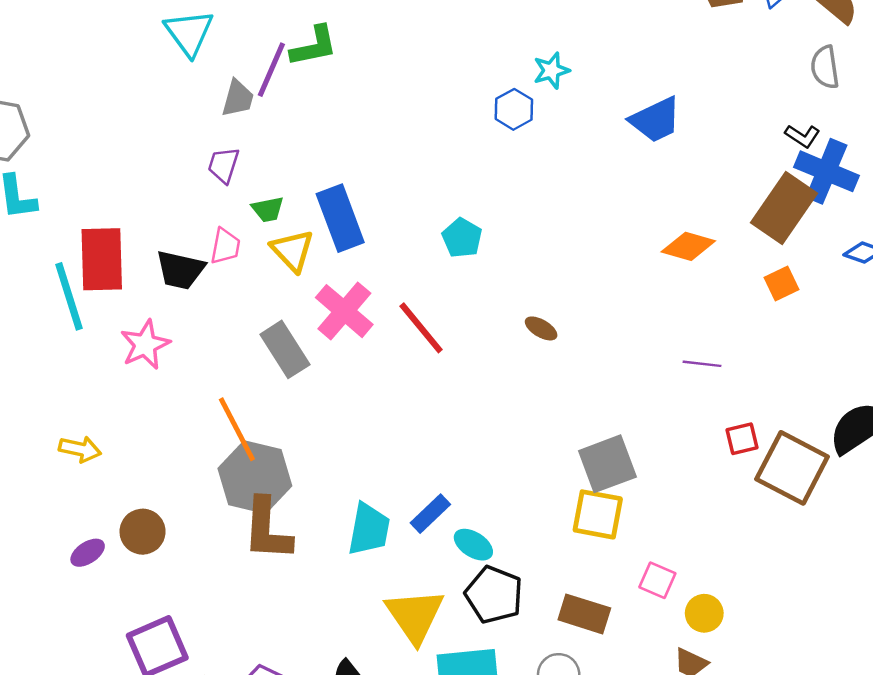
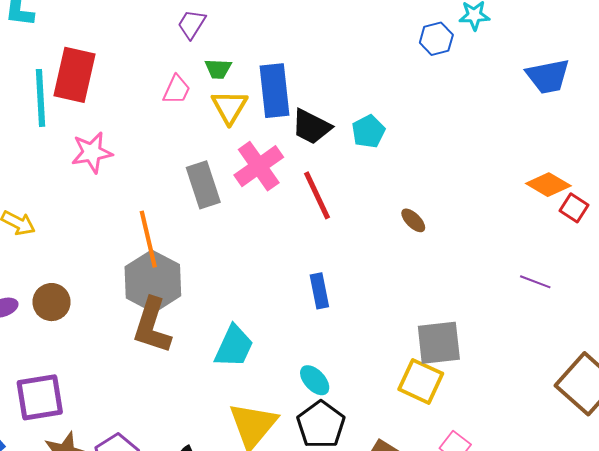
black trapezoid: (180, 270) -> (311, 127), moved
red square: (742, 439) -> (574, 208), moved, turned 32
blue rectangle: (430, 514) -> (319, 291), moved, turned -72

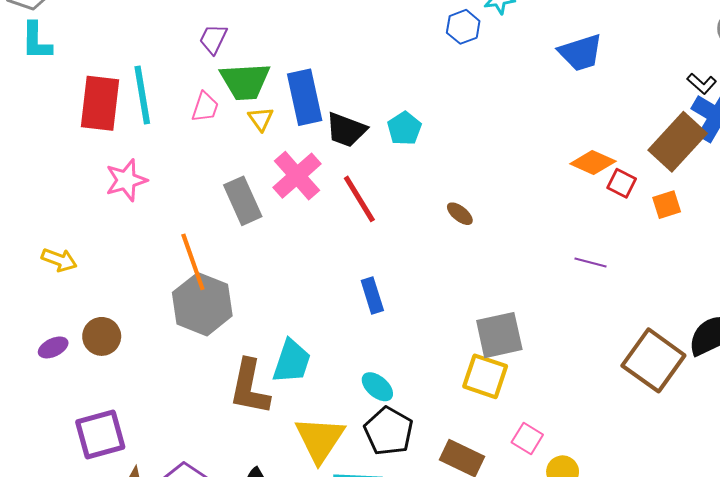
green trapezoid: (218, 69) -> (245, 81), size x1.8
cyan line: (41, 98) -> (142, 95), moved
yellow triangle: (229, 107) -> (261, 119), size x0.7
brown L-shape: (152, 326) -> (250, 387), moved

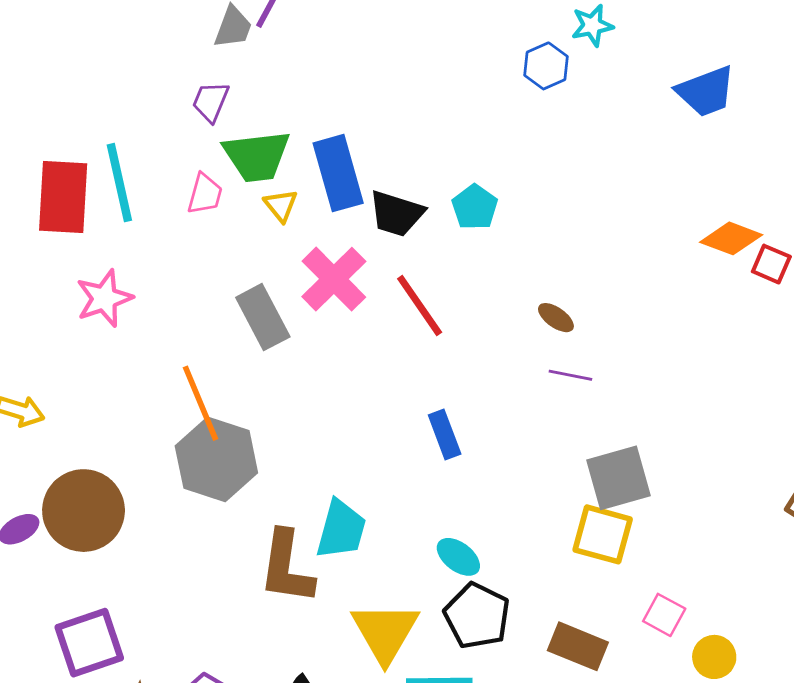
purple line: (590, 263) -> (570, 375), moved
brown circle: (102, 336) -> (84, 511), size x1.6

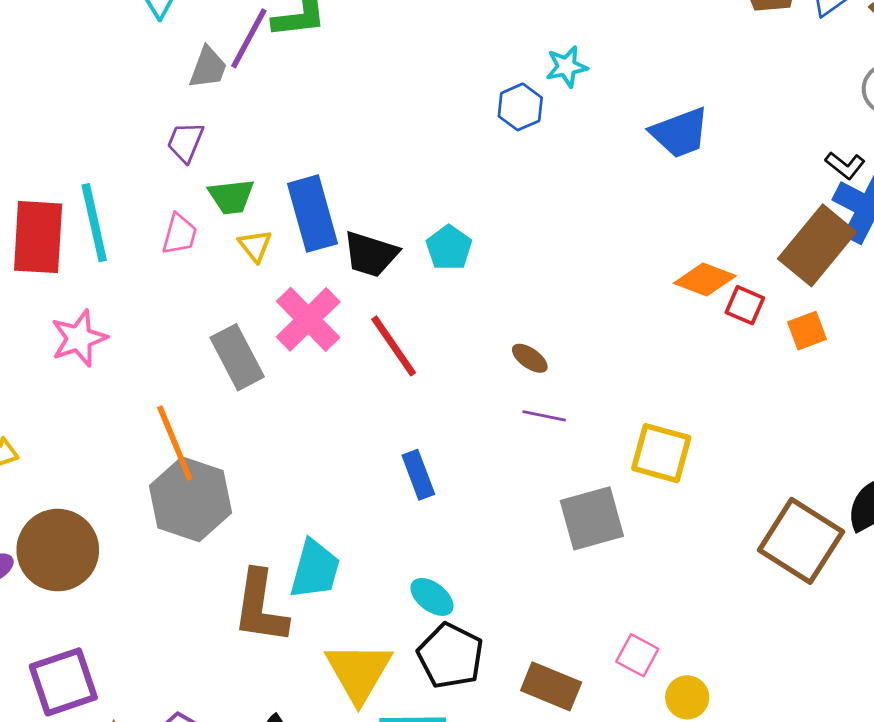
green trapezoid: (257, 156) -> (231, 197), size x0.7
yellow square: (603, 534) -> (661, 453), moved

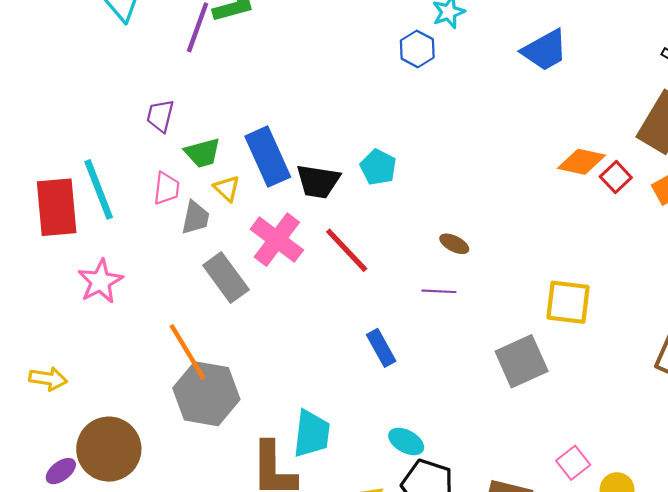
gray trapezoid: (208, 68) -> (195, 218), moved
red square: (745, 305) -> (616, 177), turned 32
purple line: (544, 416) -> (439, 291), moved
pink square: (637, 655) -> (573, 463), turned 32

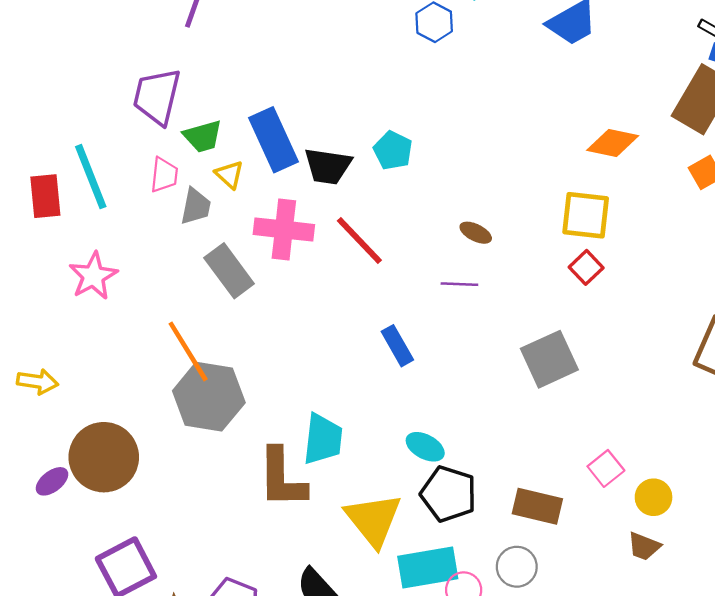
purple trapezoid: (160, 116) -> (157, 97), size x1.6
red square: (616, 177) -> (586, 267), moved
red rectangle: (57, 207) -> (45, 196), size x0.7
pink cross: (277, 240) -> (284, 229), turned -30
yellow square: (568, 302) -> (586, 215), moved

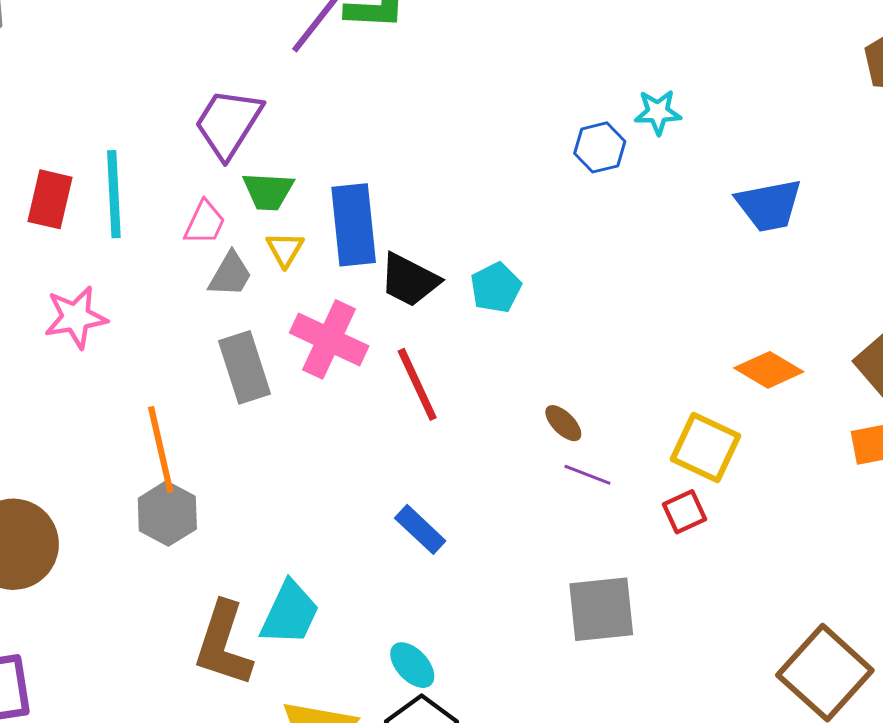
purple line: (459, 284) -> (587, 475), moved
blue rectangle: (397, 346) -> (420, 529), turned -36
gray hexagon: (209, 397) -> (167, 514), size x0.7

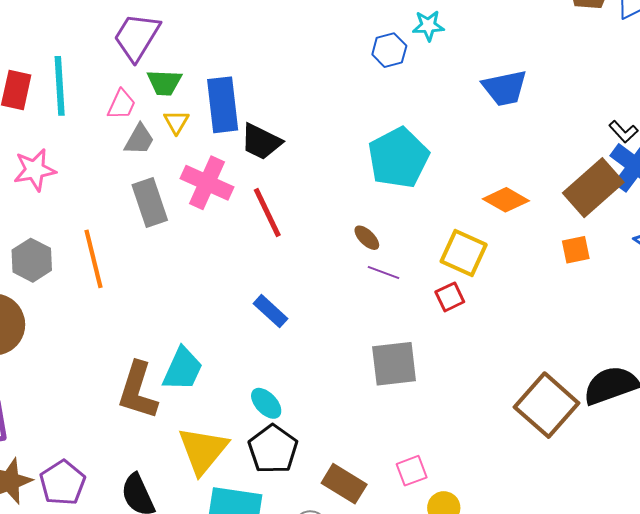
cyan pentagon: (496, 288) -> (398, 158), moved, size x1.8
gray hexagon: (167, 514) -> (32, 260), moved

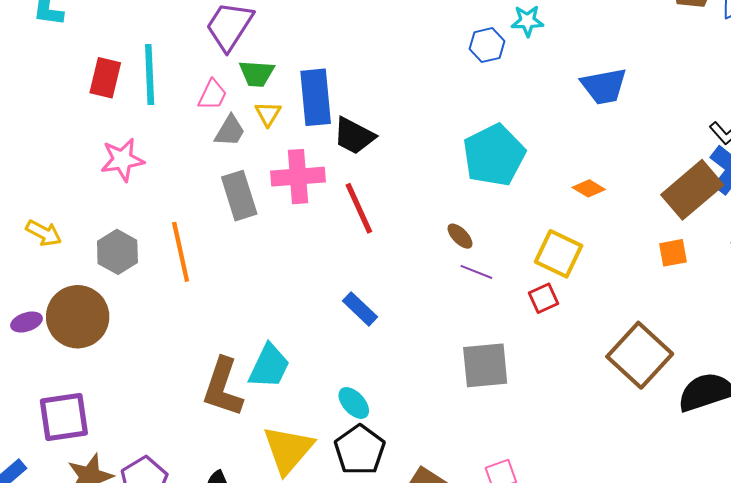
pink cross: (207, 183) -> (298, 177), turned -30
orange diamond: (506, 200) -> (589, 188), moved, size x0.7
brown square: (547, 405) -> (640, 355), moved

